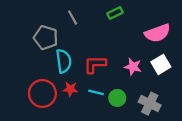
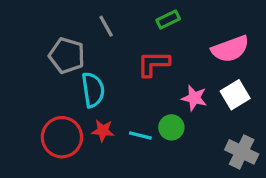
red L-shape: (95, 64) -> (153, 64), moved
green circle: (117, 98) -> (171, 127), moved
gray cross: (150, 104) -> (242, 152), moved

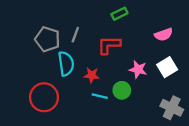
gray line: (106, 26) -> (75, 35), moved, turned 49
pink semicircle: (230, 49) -> (164, 35), size x0.7
red star: (103, 131) -> (92, 75), moved

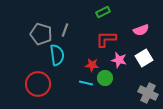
red L-shape: (109, 45) -> (106, 39), moved
red star: (92, 75) -> (92, 65), moved

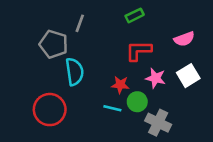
gray line: (65, 30) -> (80, 23), moved
gray cross: (148, 93) -> (158, 123), moved

